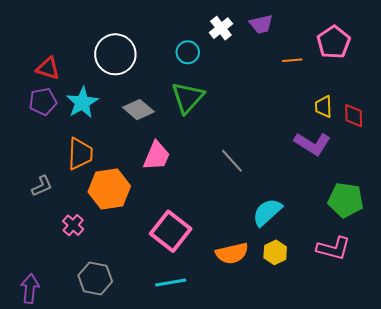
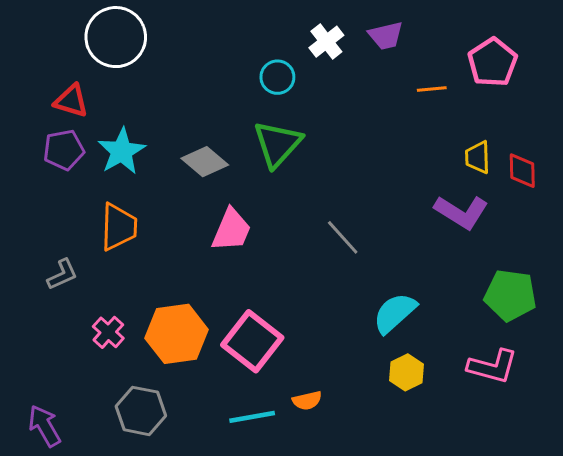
white circle: (115, 54) -> (116, 37), moved
orange hexagon: (109, 189) -> (177, 334), moved
orange semicircle: (232, 253) -> (307, 401), moved, size x0.6
purple arrow: (30, 289) -> (45, 426), turned -36

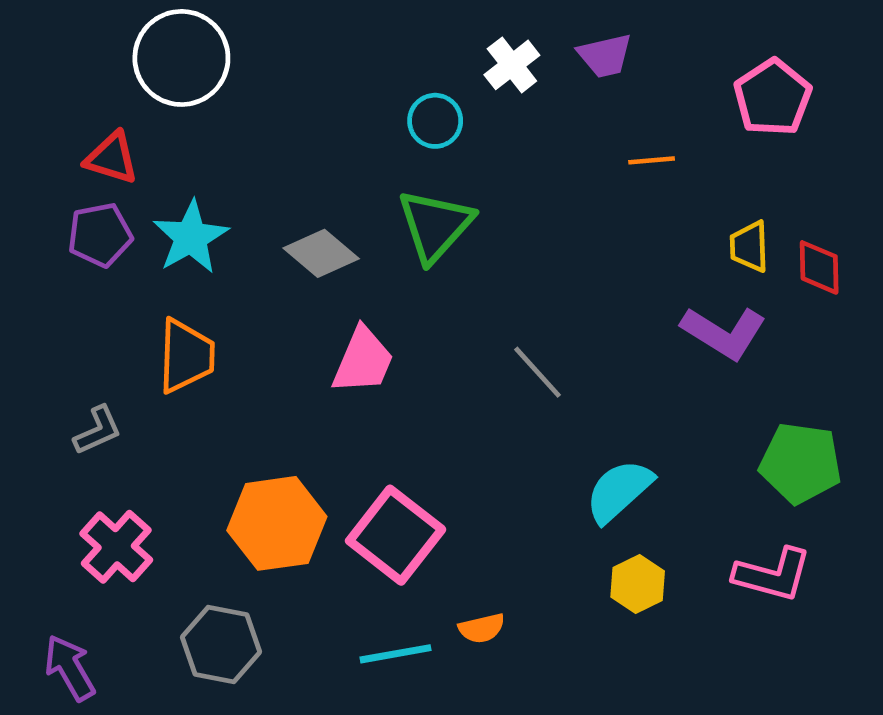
orange line: (432, 89) -> (652, 160), moved
pink cross: (108, 332) -> (116, 547), moved, size x1.4

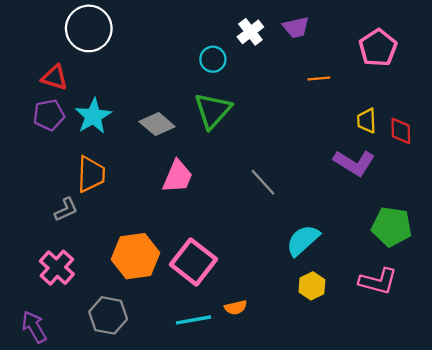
gray L-shape: (98, 430) -> (66, 210), moved

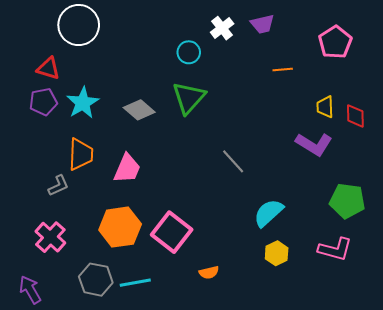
pink trapezoid: (178, 176) -> (127, 168), moved
cyan line: (194, 320) -> (135, 283), moved

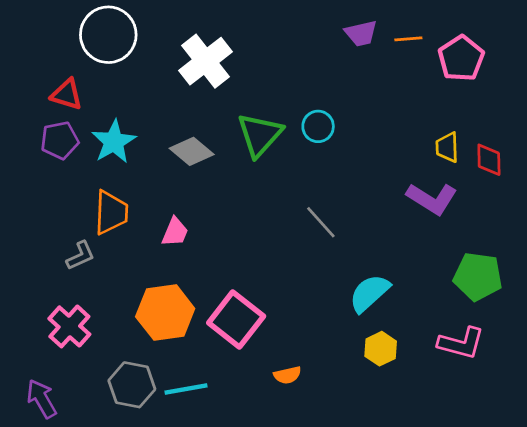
white cross: (222, 28) -> (206, 61), moved, size x1.6
cyan circle: (189, 52) -> (318, 126), moved
orange line: (283, 69) -> (408, 39), moved
pink trapezoid: (127, 168) -> (175, 232), size x0.7

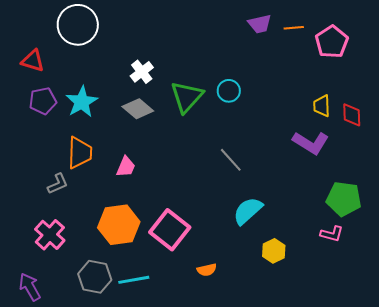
white cross: (206, 61) -> (142, 72), moved, size x0.6
red triangle: (67, 94) -> (33, 61), moved
cyan semicircle: (369, 293) -> (248, 211), moved
pink L-shape: (461, 343) -> (332, 234), moved, size x0.7

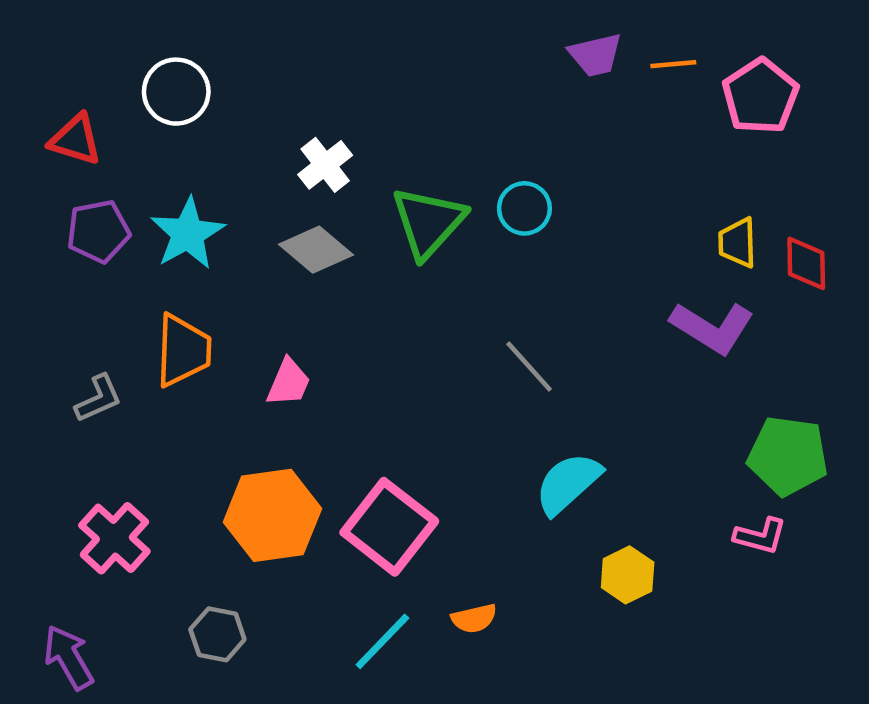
white circle: (78, 25) -> (176, 92), moved, size x0.7
gray L-shape: (58, 184) -> (98, 399), moved
gray hexagon: (95, 277) -> (217, 634), size x0.7
cyan line: (134, 280) -> (382, 641), moved, turned -36

